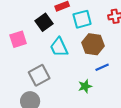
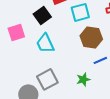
cyan trapezoid: (59, 47) -> (45, 43), moved
gray square: (39, 75) -> (47, 79), moved

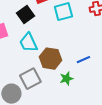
brown hexagon: (91, 37) -> (50, 59), moved

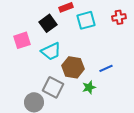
cyan trapezoid: (28, 43) -> (51, 51), turned -90
gray square: (30, 79) -> (53, 87), turned -35

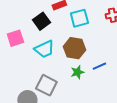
brown hexagon: (73, 67) -> (74, 48), moved
green star: (89, 87) -> (77, 72), moved

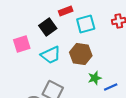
blue line: (99, 66) -> (111, 87), moved
green star: (77, 72) -> (95, 78), moved

